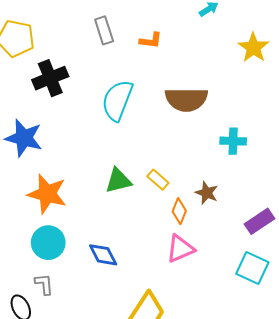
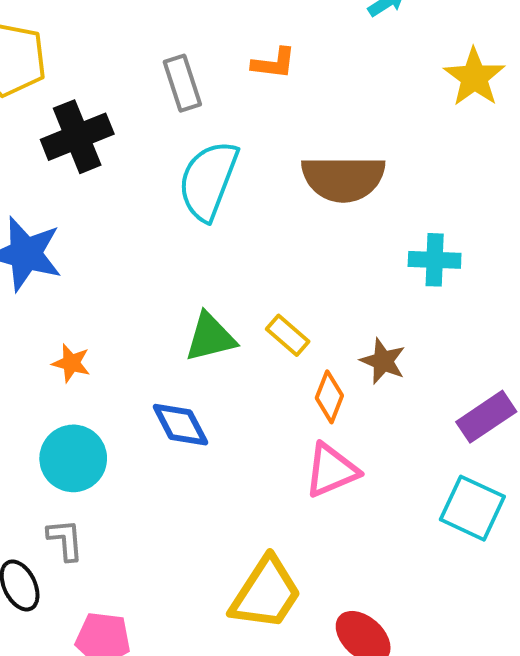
gray rectangle: (104, 30) -> (182, 83), moved
orange star: (47, 194) -> (71, 363), size x0.5
blue diamond: (103, 255) -> (180, 425), moved

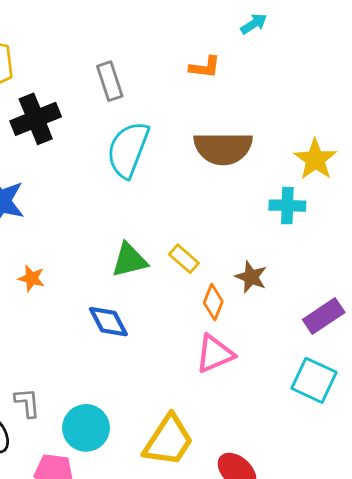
orange L-shape: (274, 63) -> (205, 67), moved
yellow star: (474, 77) -> (315, 159), moved
cyan circle: (73, 458) -> (86, 428), moved

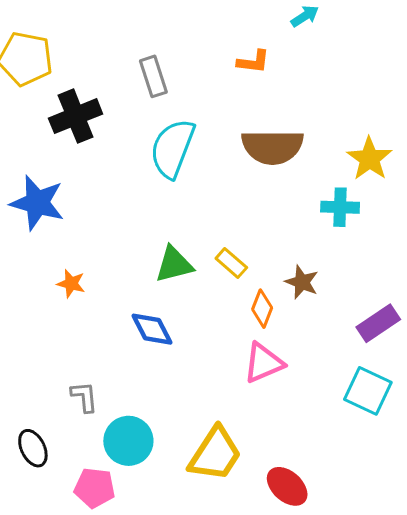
gray L-shape: (27, 403) -> (84, 397), moved

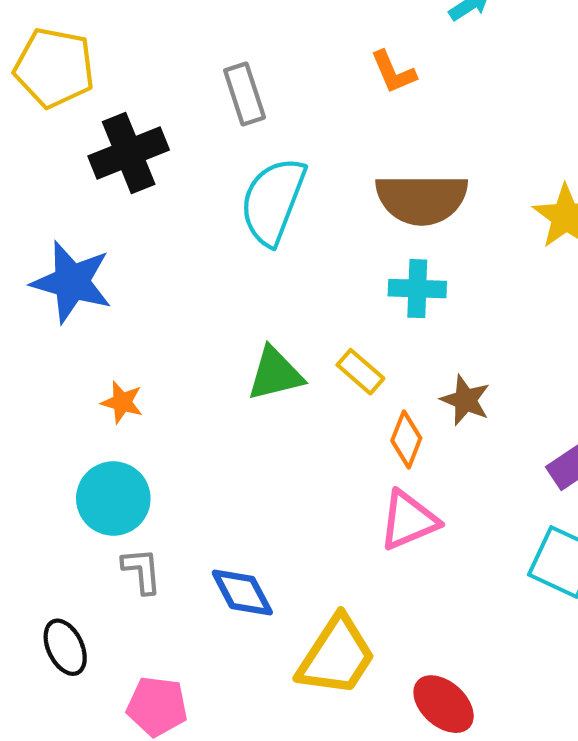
orange L-shape: (253, 62) -> (393, 72), turned 60
cyan cross: (340, 207) -> (417, 289), moved
blue diamond: (152, 329) -> (242, 593), moved
cyan circle: (128, 441) -> (113, 499), moved

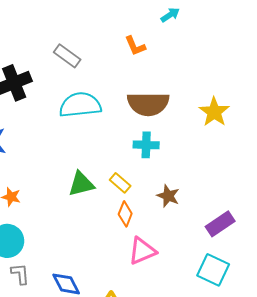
gray rectangle: (245, 94) -> (67, 56), turned -36
cyan semicircle: (273, 201) -> (80, 105), turned 63
orange diamond: (406, 439) -> (125, 214), moved

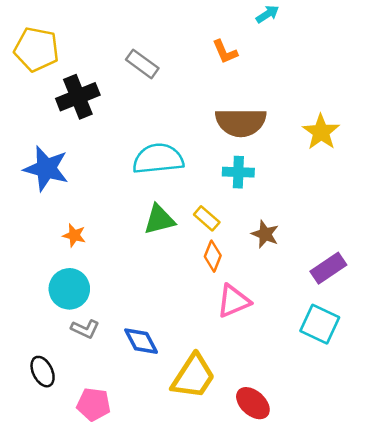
cyan semicircle: (80, 105) -> (158, 159), moved
gray L-shape: (20, 274) -> (85, 329), turned 120

